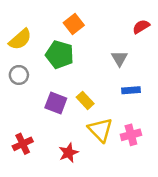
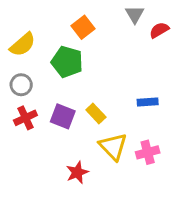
gray triangle: (120, 58) -> (135, 14), moved
red cross: (23, 144) -> (25, 118), moved

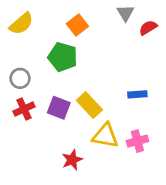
yellow semicircle: (23, 44) -> (21, 24), moved
yellow rectangle: (96, 113) -> (89, 105), size x1.4
yellow triangle: (113, 147) -> (105, 136), turned -36

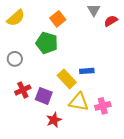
blue rectangle: (137, 94) -> (87, 71), moved
purple square: (59, 108) -> (44, 96), moved
red cross: (24, 109) -> (23, 90), moved

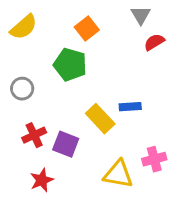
red semicircle: (111, 21) -> (154, 42), moved
yellow triangle: (79, 102) -> (118, 174), moved
red star: (54, 120) -> (42, 180), moved

